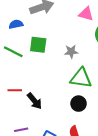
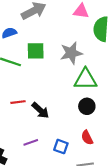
gray star: (71, 52) -> (71, 53), size x1.5

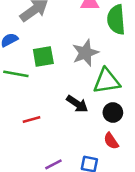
black arrow: (40, 110) -> (77, 104), moved
red semicircle: (87, 138) -> (111, 141), moved

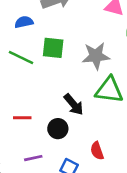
black circle: (113, 112) -> (58, 129), moved
red line: (31, 119) -> (22, 118), moved

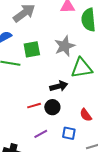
black arrow: (74, 104) -> (59, 86), turned -48
red line: (22, 118) -> (34, 106), moved

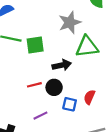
green square: (32, 49) -> (35, 45), moved
red semicircle: (86, 115) -> (89, 97), turned 56
blue square: (69, 133) -> (70, 104), moved

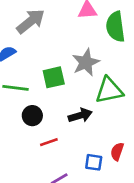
green square: (35, 45) -> (54, 77), moved
black circle: (54, 87) -> (32, 116), moved

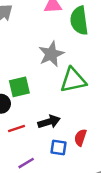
green square: (54, 77) -> (19, 87), moved
black arrow: (80, 115) -> (49, 122), moved

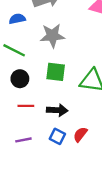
gray star: (51, 54) -> (52, 36), moved
green square: (19, 87) -> (56, 72), moved

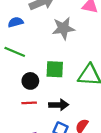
gray star: (52, 36) -> (63, 28), moved
black circle: (20, 79) -> (30, 81), moved

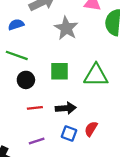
gray star: (63, 28) -> (66, 28), turned -30
black circle: (30, 81) -> (26, 80), moved

